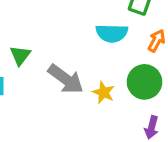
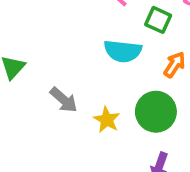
gray arrow: (66, 79) -> (64, 100), size x0.7

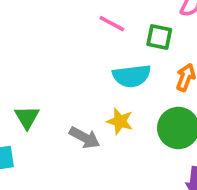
yellow star: (107, 120) -> (120, 121), moved

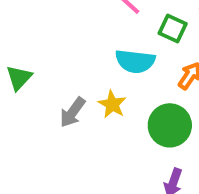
gray arrow: (85, 138) -> (72, 112), turned 84

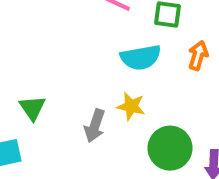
green circle: (170, 125) -> (170, 148), moved

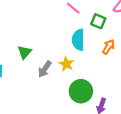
cyan semicircle: (141, 57) -> (78, 40), turned 85
green triangle: (32, 108) -> (25, 52), moved

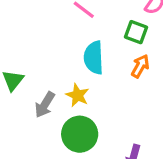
green square: (98, 21) -> (136, 32), moved
green circle: (81, 91) -> (80, 134), moved

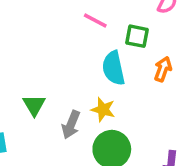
green square: (136, 32) -> (137, 36), moved

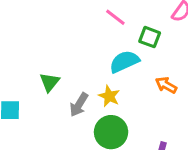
cyan semicircle: (113, 68) -> (124, 62), turned 68
orange arrow: (163, 69) -> (166, 85), moved, turned -90

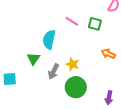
pink line: (115, 17) -> (72, 21), moved
cyan semicircle: (124, 62) -> (49, 40), moved, turned -48

